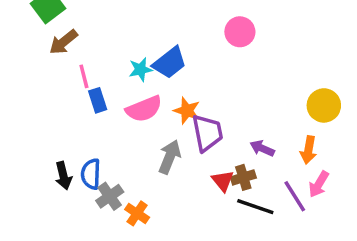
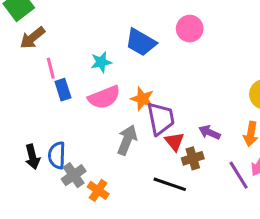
blue trapezoid: (170, 63) -> (141, 42), moved, turned 68
red triangle: (223, 181) -> (174, 142), moved
black line: (255, 207) -> (170, 184), moved

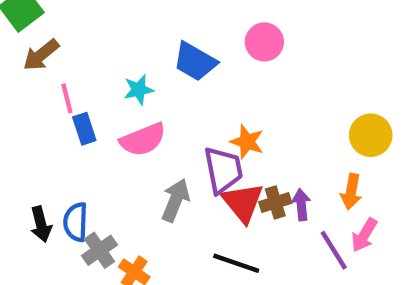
orange star: (142, 99) -> (247, 142), moved
purple arrow: (210, 132) -> (301, 205), moved, turned 60
red triangle: (174, 142) -> (243, 202), size x1.5
brown cross: (193, 158) -> (275, 202), moved

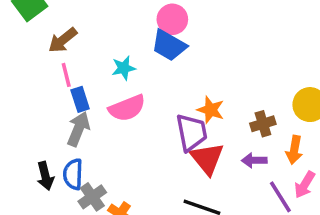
pink circle: (264, 42) -> (172, 19), moved
brown arrow: (41, 55) -> (63, 40), moved
gray arrow: (175, 200) -> (78, 129), moved
brown cross: (275, 202) -> (263, 124), moved
purple arrow: (301, 205) -> (254, 160), turned -85

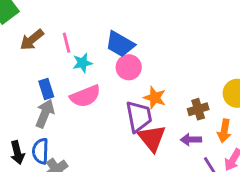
pink circle: (172, 19) -> (129, 67), moved
pink line: (66, 75) -> (67, 43), moved

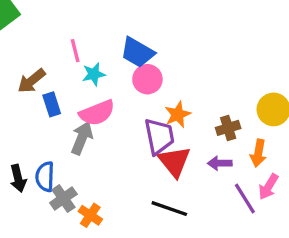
brown arrow: (32, 40) -> (32, 81), moved
orange star: (155, 98) -> (178, 114), turned 30
gray arrow: (45, 114) -> (82, 138), moved

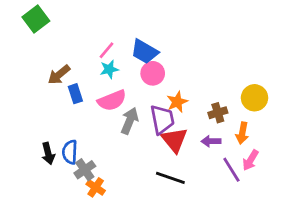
pink line: (75, 51) -> (107, 50), moved, turned 54
gray arrow: (82, 138) -> (130, 121), moved
orange cross: (90, 215) -> (96, 187), moved

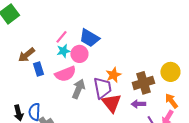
pink circle: (153, 73) -> (79, 54), moved
brown cross: (218, 113) -> (143, 83), size x1.5
orange arrow: (242, 133) -> (171, 101), moved, turned 133

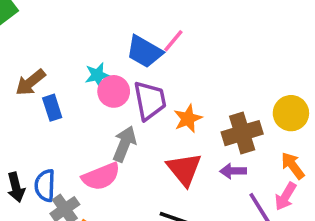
pink line: (61, 37) -> (173, 41), moved
pink circle: (79, 54) -> (114, 91), moved
pink semicircle: (65, 74) -> (101, 176), moved
purple trapezoid: (102, 88) -> (150, 100), moved

